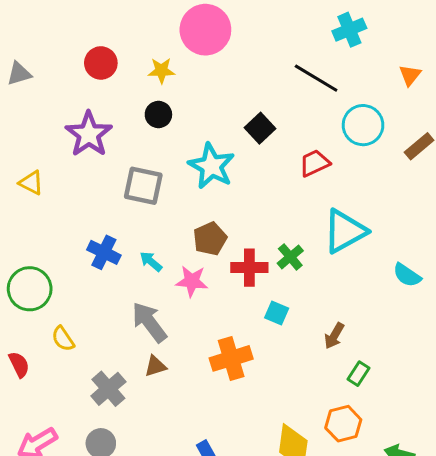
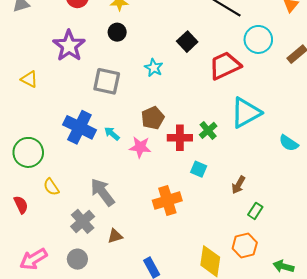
red trapezoid: (315, 163) -> (225, 66), size x1.5
cyan star: (211, 166) -> (154, 68), size x0.6
blue cross: (104, 252) -> (79, 127), size x1.4
gray arrow: (149, 322) -> (102, 192), moved
brown triangle: (155, 366) -> (115, 236), moved

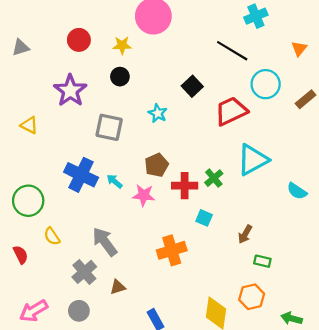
green rectangle: (255, 211) -> (262, 261), turned 70

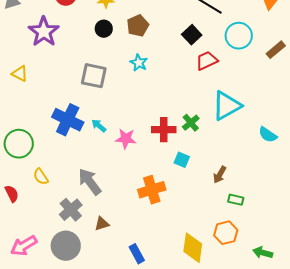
black square: (192, 86) -> (192, 35), moved
purple star: (70, 91) -> (44, 32), moved
red trapezoid: (231, 111) -> (207, 61), size x0.7
brown pentagon: (157, 165) -> (138, 26), moved
gray circle: (79, 311) -> (66, 246), size x1.5

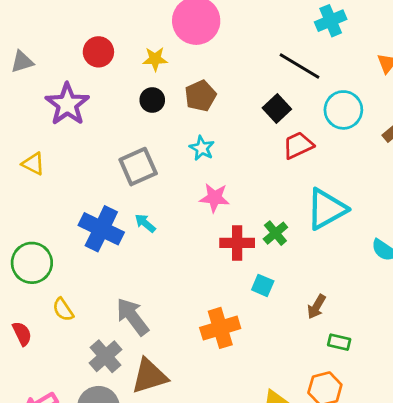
gray square: (94, 76) -> (138, 167), turned -36
cyan arrow: (99, 126) -> (145, 223), moved
pink star: (126, 139) -> (215, 198), moved
brown triangle: (102, 224) -> (149, 376), size x1.8

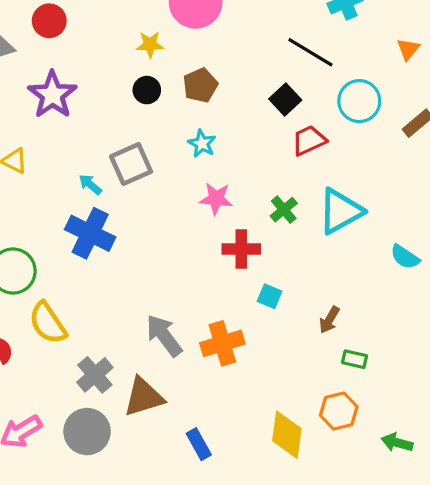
red circle: (98, 52) -> (49, 21), moved
cyan arrow: (145, 223) -> (90, 184), moved
green cross: (275, 233) -> (284, 210), moved
yellow semicircle: (63, 310) -> (48, 323), size x1.6
gray arrow: (132, 317) -> (164, 336), moved

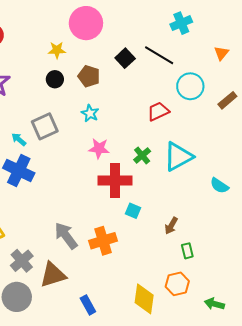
brown pentagon: (200, 85) -> (89, 76), turned -30
black square: (285, 99) -> (125, 58), moved
red cross: (241, 249) -> (115, 181), size x1.4
green rectangle: (355, 359) -> (187, 251), turned 63

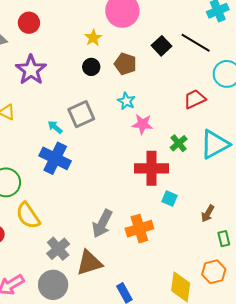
yellow star: (57, 50) -> (93, 38), turned -30
pink star: (99, 148) -> (142, 124), moved
gray arrow: (66, 236) -> (102, 224), turned -116

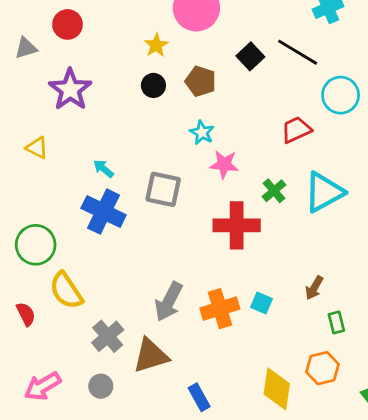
gray square: (81, 114) -> (163, 189), moved, turned 36
cyan square: (170, 198) -> (262, 303), moved
gray circle: (53, 285) -> (101, 386), size x0.6

